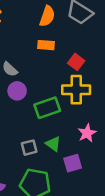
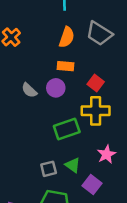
purple circle: (17, 91) -> (56, 88), moved
purple square: (73, 163) -> (92, 184), turned -36

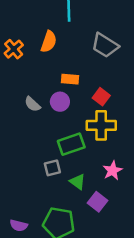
orange semicircle: (67, 37) -> (49, 42), moved
gray square: (49, 169) -> (52, 168), moved

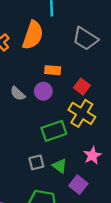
orange semicircle: (49, 42) -> (33, 35), size x1.4
yellow cross: (101, 125) -> (82, 113), turned 32
gray square: (52, 168) -> (36, 162), moved

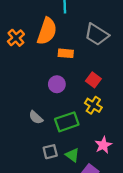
orange rectangle: (53, 70) -> (66, 53), moved
gray semicircle: (18, 94) -> (36, 117), moved
yellow cross: (82, 113) -> (93, 105), size x0.7

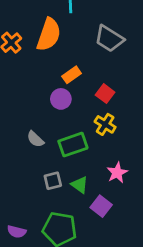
orange rectangle: (66, 53) -> (72, 75), moved, turned -40

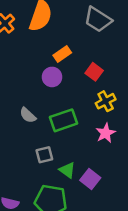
yellow cross: (105, 124) -> (106, 101), moved, turned 30
pink star: (117, 173) -> (106, 133), moved
green triangle: (80, 185) -> (67, 170), moved

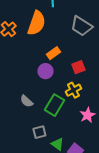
red square: (94, 72) -> (78, 67), turned 32
yellow cross: (106, 101) -> (73, 90), moved
green rectangle: (63, 120) -> (54, 105), turned -40

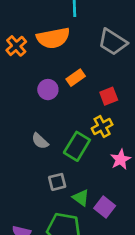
orange semicircle: (36, 23) -> (53, 38), turned 60
purple circle: (45, 71) -> (48, 90), moved

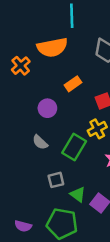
orange cross: (16, 46) -> (21, 66), moved
purple circle: (48, 90) -> (47, 108), moved

